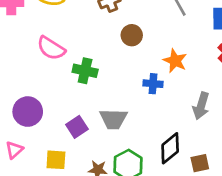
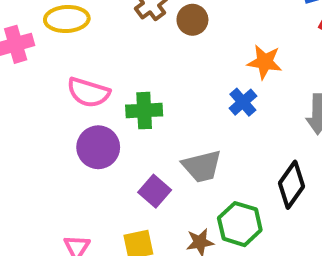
brown circle: (132, 35) -> (192, 20), moved
blue cross: (153, 84) -> (243, 102), turned -30
purple circle: (28, 112) -> (98, 147), moved

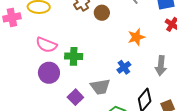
orange star: (265, 62) -> (136, 37), turned -30
blue cross: (243, 102) -> (124, 67), moved

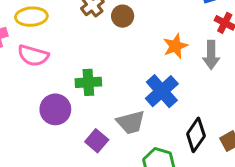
pink semicircle: (46, 45) -> (33, 56), moved
gray arrow: (161, 66) -> (211, 55), moved
blue cross: (124, 67) -> (162, 91), size x1.6

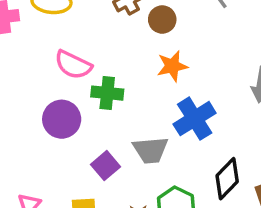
orange star: (175, 46) -> (172, 66), moved
pink semicircle: (33, 56) -> (73, 65), moved

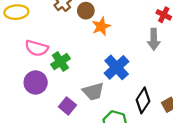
orange star: (172, 66) -> (101, 26), moved
green cross: (107, 93) -> (60, 62), turned -30

